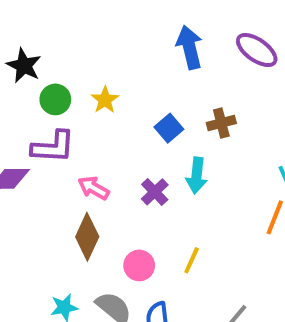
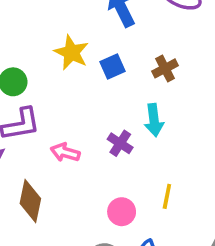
yellow star: (105, 100) -> (71, 53), moved, size x1.4
blue square: (169, 128) -> (113, 66), moved, turned 30
brown diamond: (87, 237) -> (30, 201), moved

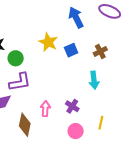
purple cross: (120, 143) -> (72, 106), moved
pink arrow: (65, 152) -> (45, 109), moved, turned 77

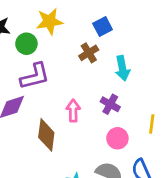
yellow star: (48, 42) -> (49, 21), moved, turned -30
brown cross: (100, 51) -> (89, 53), moved
cyan arrow: (94, 80) -> (122, 68), moved

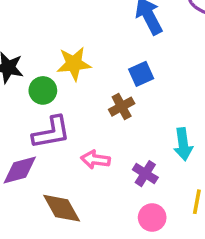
cyan arrow: (122, 68) -> (183, 144), moved
pink arrow: (73, 111) -> (95, 160), moved, turned -85
brown diamond: (46, 135) -> (62, 208), turned -40

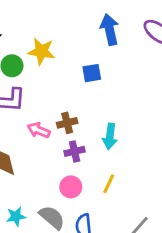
brown cross: (122, 107) -> (67, 123), moved
purple cross: (145, 174) -> (75, 151), turned 30

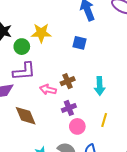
blue square: (92, 73) -> (80, 43), turned 32
purple cross: (75, 151) -> (69, 108), moved

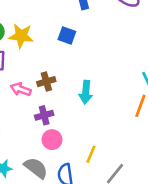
yellow star: (41, 33) -> (21, 36), moved
yellow line: (104, 120) -> (91, 154), moved

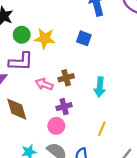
pink circle: (52, 140) -> (56, 126), moved
yellow line: (91, 154) -> (102, 129), moved

